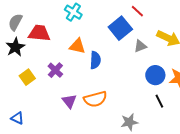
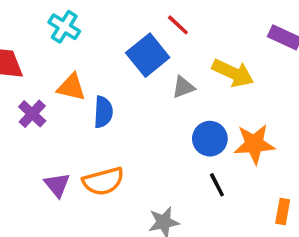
purple cross: (55, 70) -> (32, 114), moved

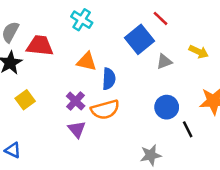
yellow arrow: (233, 73) -> (199, 52), size x0.7
purple cross: (32, 114) -> (76, 101), moved
blue circle: (210, 139) -> (167, 107), moved
orange semicircle: (103, 181) -> (105, 110), moved

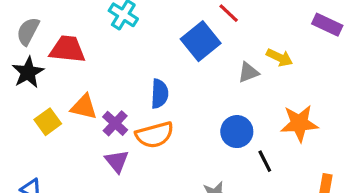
orange triangle: (87, 62) -> (84, 107), moved
gray triangle: (164, 62) -> (248, 72), moved

